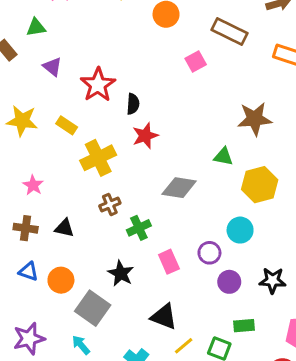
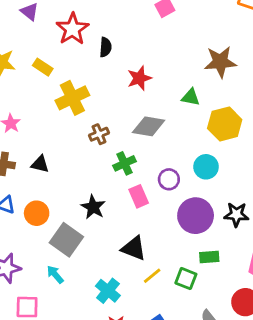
red star: (145, 136) -> (139, 78), moved
brown cross: (110, 204) -> (99, 134), moved
green cross: (139, 228) -> (125, 163), moved
purple circle: (209, 253) -> (169, 179), moved
purple circle: (229, 282) -> (196, 216), size x1.6

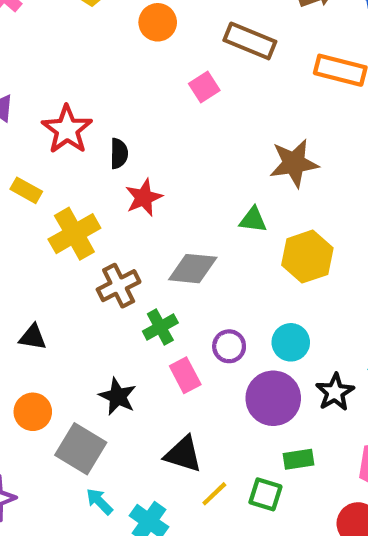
red star: (139, 78) -> (144, 197), moved
brown cross: (99, 134) -> (119, 286), size x1.4
cyan circle: (206, 167) -> (291, 342), moved
black star: (236, 215) -> (335, 392), turned -30
cyan arrow: (55, 274) -> (99, 501), moved

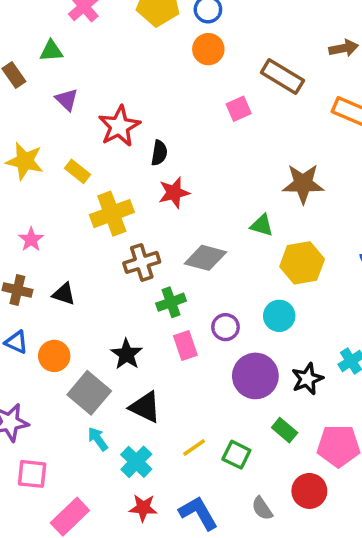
cyan circle: (291, 342) -> (279, 316), moved
black triangle: (183, 454) -> (145, 407), moved
green rectangle: (299, 459) -> (285, 430), moved, turned 40

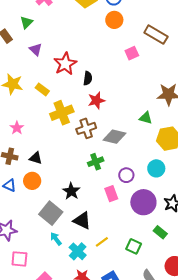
green triangle: (51, 51) -> (27, 22), turned -40
brown cross: (142, 262) -> (86, 128), moved
pink rectangle: (185, 345) -> (111, 194), moved
orange circle: (54, 356) -> (32, 181), moved
yellow line: (194, 448) -> (102, 242), moved

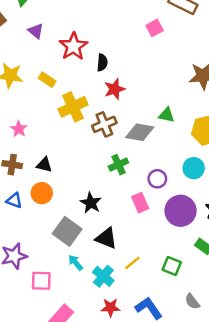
green triangle: (146, 118) -> (167, 115), moved
pink square: (19, 259) -> (41, 281), moved

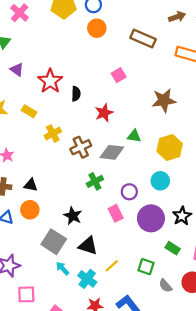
pink square: (155, 28) -> (119, 75), moved
red star: (115, 89) -> (104, 113), moved
yellow cross: (73, 107) -> (53, 134), size x0.7
pink square: (41, 281) -> (26, 294), moved
gray semicircle: (192, 302) -> (165, 286), moved

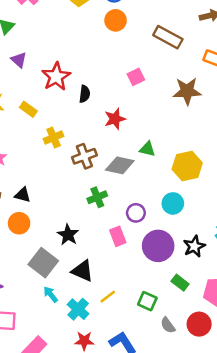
brown star: (164, 100) -> (187, 91), moved

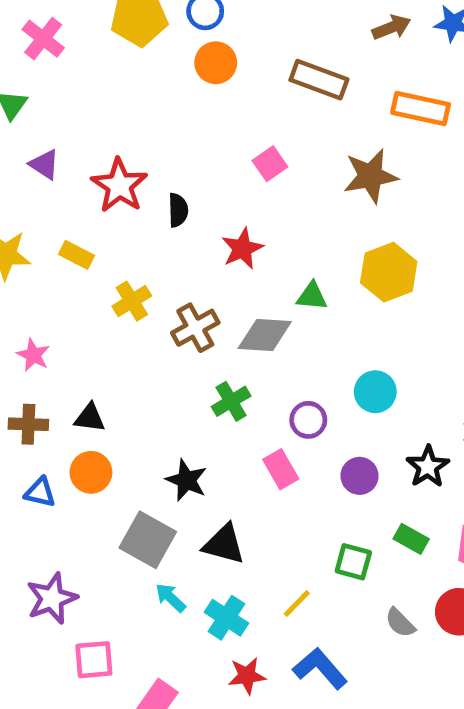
yellow hexagon: (187, 166) -> (389, 272), moved
purple circle: (158, 246) -> (359, 476), size x0.6
yellow line: (108, 297) -> (297, 604), moved
green square: (147, 301) -> (353, 562), moved

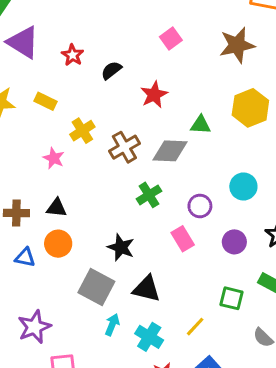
purple triangle: (44, 164) -> (23, 42), size x1.6
red star: (119, 186) -> (73, 55), size x0.6
black semicircle: (178, 210) -> (111, 70), turned -125
pink star: (33, 355) -> (54, 158), moved
cyan arrow: (171, 598) -> (112, 325), turned 70

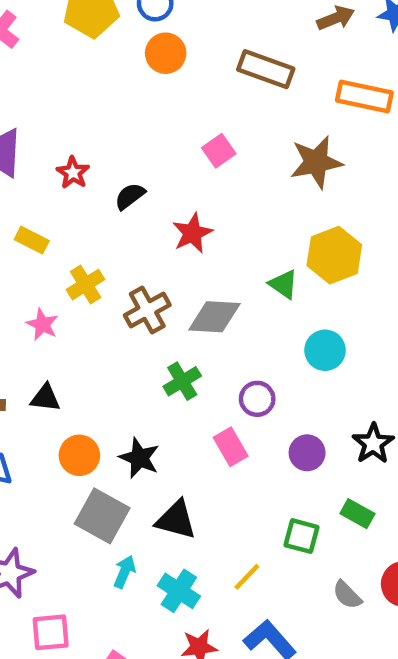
green triangle: (200, 125) -> (283, 284), moved, turned 30
cyan circle: (243, 186) -> (325, 350), moved
orange circle: (58, 244) -> (79, 455), moved

